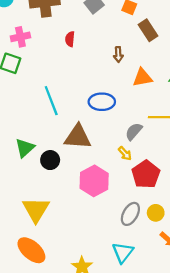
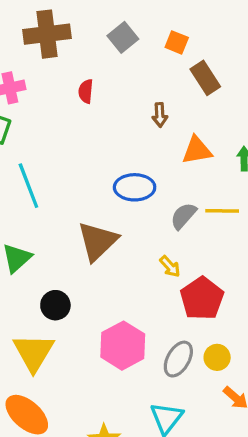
cyan line: (51, 101) -> (28, 186), moved
gray semicircle: (134, 131) -> (183, 216), moved
brown triangle: (78, 137) -> (98, 241), turned -48
black circle: (50, 160) -> (55, 305), moved
pink hexagon: (94, 181) -> (123, 346), moved

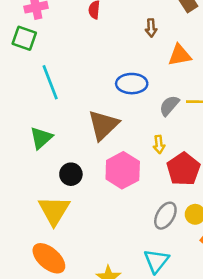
yellow arrow: (170, 266) -> (159, 144), turned 36
pink hexagon: (123, 346) -> (123, 170), moved

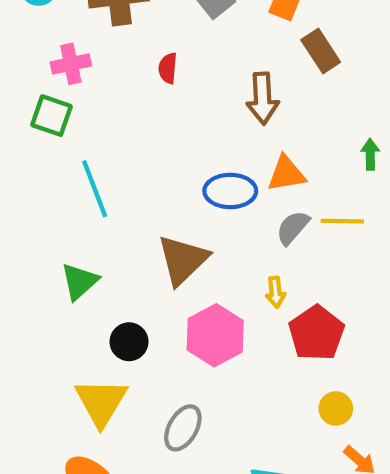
brown arrow: (151, 28) -> (263, 98), size x1.6
orange triangle: (180, 55) -> (286, 174), moved
gray ellipse: (165, 216) -> (183, 428), moved

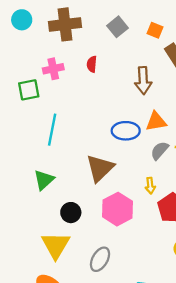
pink cross: (71, 64) -> (53, 69), moved
green square: (51, 116) -> (29, 90), turned -30
cyan line: (95, 189) -> (52, 130), turned 32

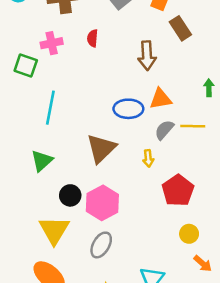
green square: (29, 90) -> (26, 65), turned 30
yellow arrow: (150, 186) -> (148, 158), moved
pink hexagon: (118, 209) -> (102, 203), moved

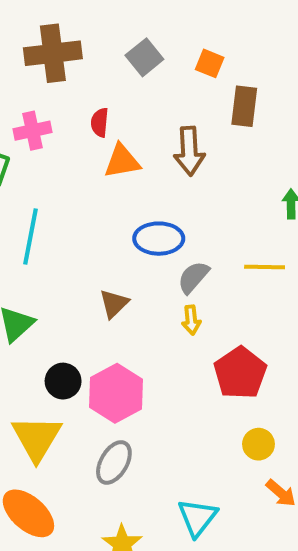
brown rectangle: (180, 28) -> (244, 106), turned 40
orange triangle: (161, 99) -> (122, 161), moved
gray semicircle: (164, 130) -> (193, 277), moved
brown triangle: (101, 148) -> (114, 304), size x0.6

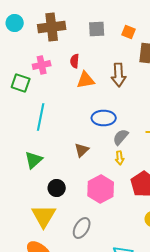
gray square: (144, 57) -> (97, 29), turned 36
pink hexagon: (116, 393) -> (101, 189), moved

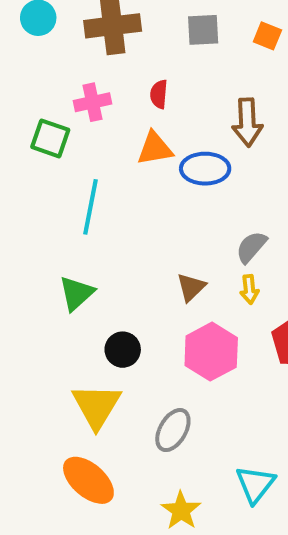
orange triangle: (86, 80) -> (155, 148), moved
blue ellipse: (104, 118) -> (205, 169), moved
brown triangle: (82, 150) -> (191, 287), moved

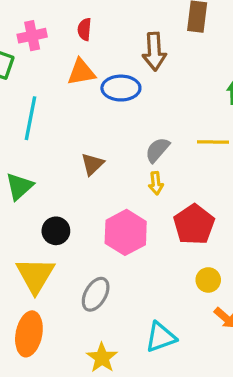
brown triangle: (191, 287) -> (92, 164), moved
orange ellipse: (88, 480) -> (29, 334), turned 60
cyan triangle: (255, 484) -> (161, 337), turned 32

